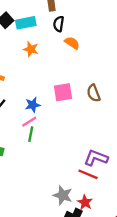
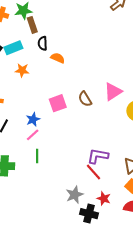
green line: (31, 134) -> (37, 156), moved
red line: (88, 174) -> (93, 172), turned 36
gray star: (63, 195) -> (75, 195), turned -30
red star: (85, 202) -> (104, 199), moved

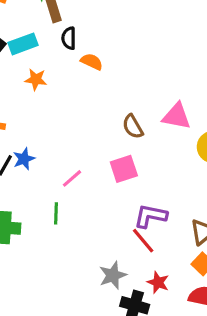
pink triangle: (113, 92) -> (177, 116), turned 42
pink square: (58, 103) -> (124, 169), moved
blue star: (33, 119) -> (24, 159), moved
pink line: (33, 135) -> (72, 178), moved

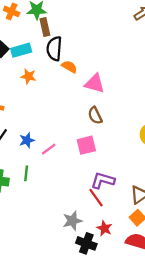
black semicircle: (69, 38) -> (54, 49), size x1.5
pink triangle: (177, 116) -> (95, 83), moved
blue star: (24, 159) -> (27, 140), moved
green line: (56, 213) -> (26, 173), moved

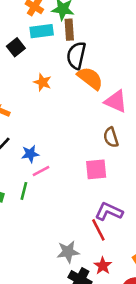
cyan rectangle: (21, 50) -> (42, 31), moved
orange semicircle: (69, 67) -> (90, 78), size x1.5
pink line: (49, 149) -> (41, 171), moved

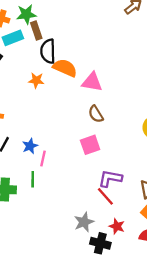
orange star: (43, 82) -> (36, 80), moved
pink line: (41, 171) -> (43, 158), turned -35

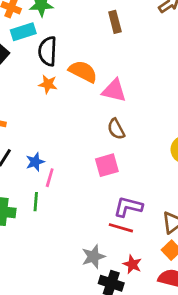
brown rectangle: (36, 31) -> (115, 22), moved
black semicircle: (48, 51) -> (48, 51), moved
red line: (105, 196) -> (121, 228), turned -36

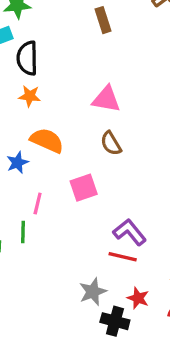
orange semicircle: (83, 72) -> (47, 140), moved
blue star: (35, 162) -> (17, 163), moved
pink square: (107, 165) -> (84, 188), moved
purple L-shape: (128, 207) -> (130, 232), turned 40

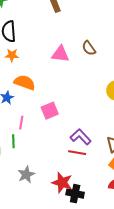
brown semicircle: (111, 143) -> (89, 48), moved
gray star: (93, 292) -> (26, 175), moved
red star: (138, 298) -> (62, 183), moved, size x1.5

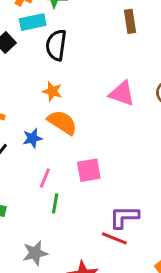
orange star: (12, 55) -> (52, 91), moved
purple L-shape: (81, 137) -> (124, 217), turned -60
green line: (13, 141) -> (55, 203), moved

